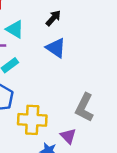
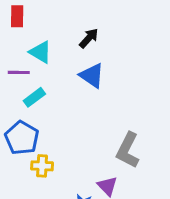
yellow cross: (32, 120) -> (42, 166), moved, size x0.6

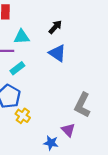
cyan triangle: (40, 52) -> (22, 37), turned -35
yellow cross: (42, 166) -> (23, 116), turned 32

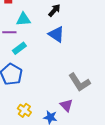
gray L-shape: (82, 105) -> (79, 82), turned -60
yellow cross: (23, 116) -> (24, 110), moved

